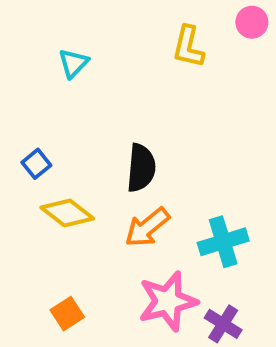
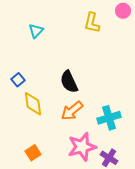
black semicircle: (141, 168) -> (69, 82), turned 150
yellow diamond: (67, 213) -> (33, 104), turned 45

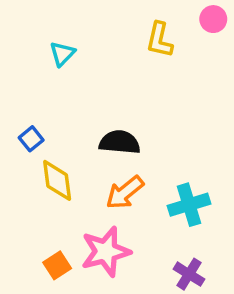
black semicircle: (69, 82) -> (120, 142), turned 120
pink star: (82, 147) -> (106, 252), moved

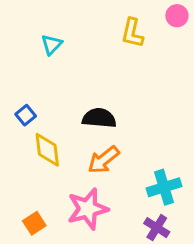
cyan cross: (189, 205) -> (164, 187), moved
orange square: (57, 265) -> (34, 223), moved

